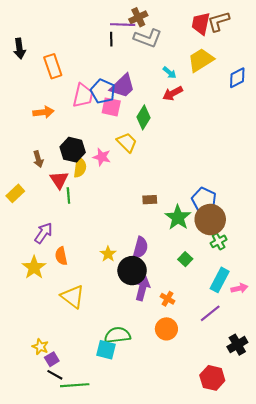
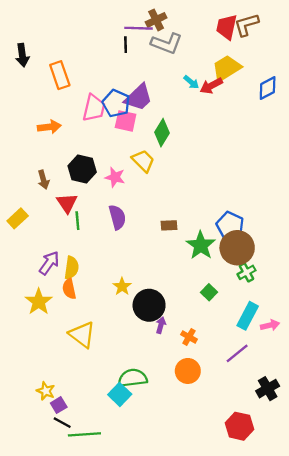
red arrow: (173, 93) -> (211, 86), moved
yellow semicircle: (80, 167) -> (72, 268), moved
purple semicircle: (140, 248) -> (117, 217), moved, turned -30
purple arrow: (142, 288) -> (161, 325), size x0.6
cyan square: (106, 350) -> (120, 394), turned 30

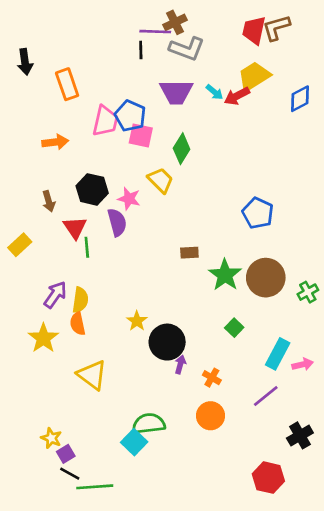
purple trapezoid: (138, 97) -> (176, 92), moved, turned 44
purple semicircle: (117, 217) -> (117, 222), moved
blue pentagon: (230, 225) -> (258, 213), moved
green cross: (246, 272) -> (308, 292), moved

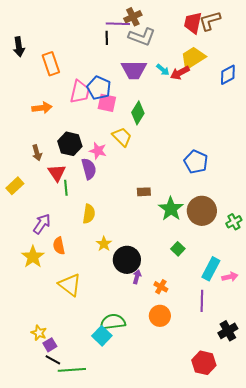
yellow semicircle: (80, 300) -> (89, 214), moved
purple line: (266, 396) -> (202, 301), turned -50

